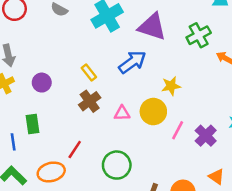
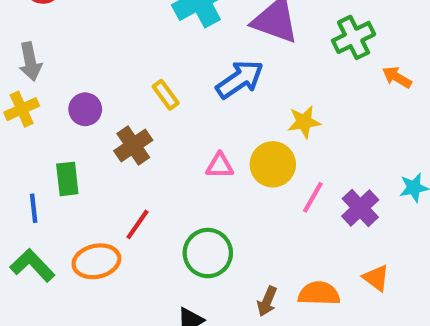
brown cross: (90, 101) -> (133, 145), moved

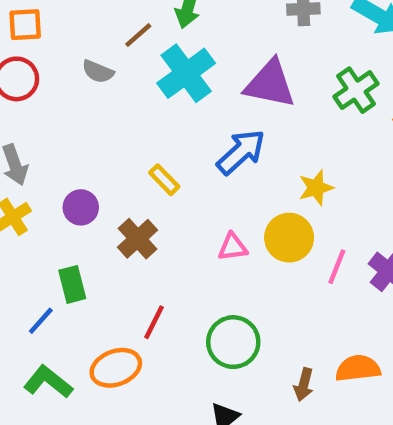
blue line: (34, 208) -> (41, 321), turned 56

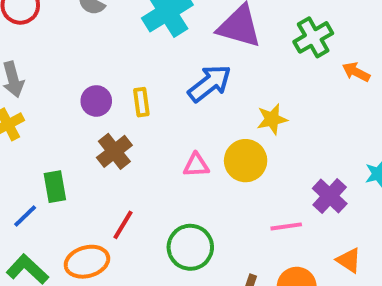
yellow rectangle: (164, 180) -> (141, 102), turned 32
purple circle: (81, 207) -> (96, 101), moved
pink line: (337, 267) -> (286, 226), moved, turned 56

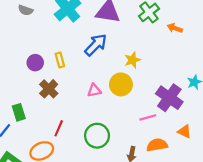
purple cross: (330, 196) -> (169, 98), size x1.4

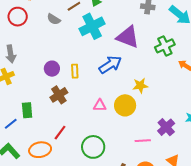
purple cross: (169, 98) -> (166, 127), size x0.7

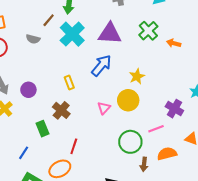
purple circle: (52, 69) -> (28, 90), moved
pink triangle: (100, 105) -> (104, 108), turned -32
green rectangle: (27, 110) -> (42, 129), moved
green circle: (93, 147) -> (130, 142), moved

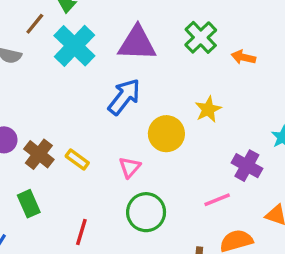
yellow star: (137, 76) -> (208, 109), moved
yellow rectangle: (69, 83) -> (77, 159), moved, turned -32
yellow circle: (128, 100) -> (166, 134), moved
brown cross: (61, 110) -> (39, 154), moved
green circle: (130, 142) -> (146, 212), moved

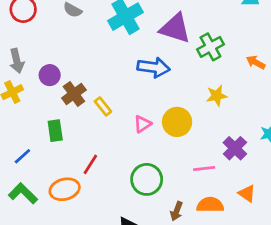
green cross: (201, 37) -> (210, 47), moved
blue arrow: (124, 97) -> (153, 67), turned 44
yellow circle: (166, 134) -> (177, 122), moved
green circle: (146, 212) -> (147, 179), moved

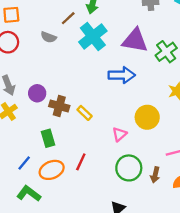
brown cross: (74, 94) -> (59, 106), turned -30
pink triangle: (142, 124) -> (119, 134), moved
orange ellipse: (65, 189) -> (52, 170), moved
brown arrow: (177, 211) -> (155, 175), moved

